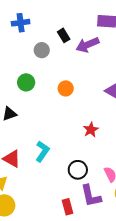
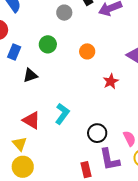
red star: (91, 130) -> (111, 81), moved

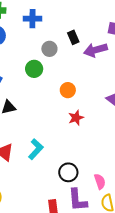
green circle: (48, 44) -> (34, 69), moved
red star: (111, 81) -> (76, 118), moved

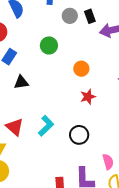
gray circle: (49, 49) -> (70, 16), moved
black circle: (68, 172) -> (79, 135), moved

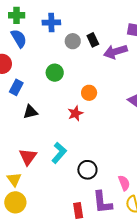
red star: (88, 97) -> (75, 113), moved
red triangle: (15, 127) -> (28, 157), turned 30
black circle: (79, 135) -> (87, 170), moved

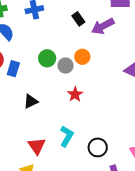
gray circle: (73, 41) -> (65, 66), moved
blue rectangle: (16, 87) -> (13, 69), moved
orange circle: (89, 93) -> (82, 57), moved

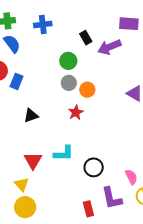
orange circle: (82, 57) -> (87, 90), moved
green circle: (47, 58) -> (68, 61), moved
cyan L-shape: (67, 136) -> (64, 153), turned 55

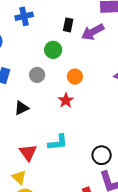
black rectangle: (86, 38) -> (68, 25), turned 48
gray circle: (69, 83) -> (37, 75), moved
black circle: (94, 167) -> (102, 155), moved

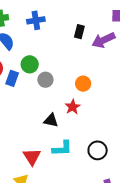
green circle: (53, 50) -> (30, 64), moved
black triangle: (21, 108) -> (51, 120), moved, turned 35
black circle: (102, 155) -> (98, 150), moved

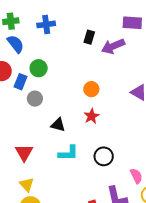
gray circle: (45, 80) -> (35, 99), moved
red star: (73, 107) -> (91, 116), moved
red triangle: (32, 157) -> (24, 153), moved

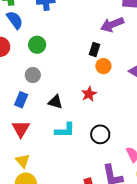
black rectangle: (89, 37) -> (94, 50), moved
blue rectangle: (21, 82) -> (21, 100), moved
orange circle: (91, 89) -> (103, 66), moved

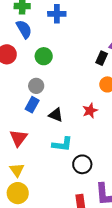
black rectangle: (94, 50) -> (102, 58), moved
blue rectangle: (21, 100) -> (32, 105), moved
black circle: (100, 134) -> (82, 164), moved

